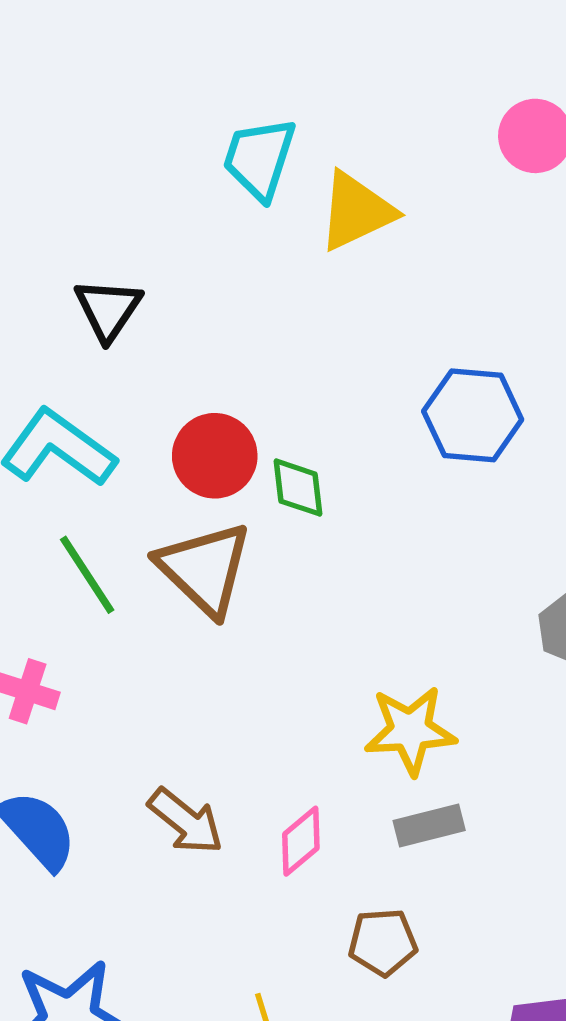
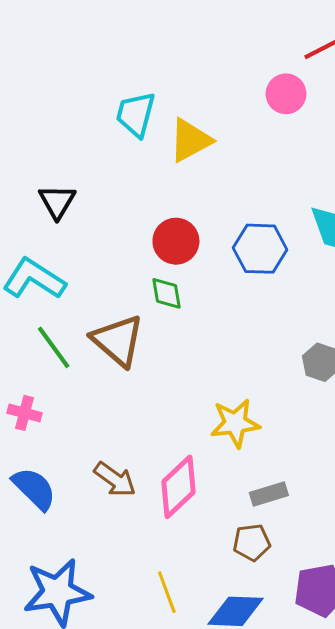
red circle: (215, 456) -> (176, 241), moved
gray rectangle: (429, 826) -> (269, 494), moved
pink diamond: (301, 841) -> (179, 487), size x1.6
brown pentagon: (383, 942) -> (252, 542), moved

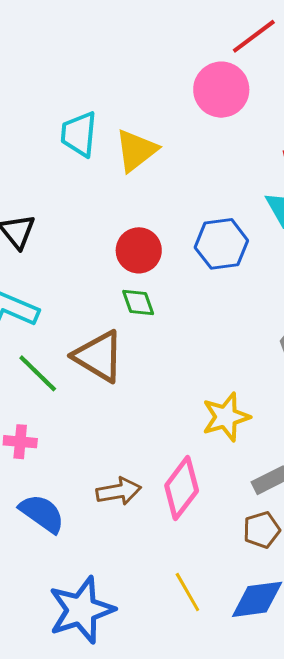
pink circle: (286, 94) -> (221, 90), size x1.4
brown arrow: (115, 479) -> (119, 491), turned -36

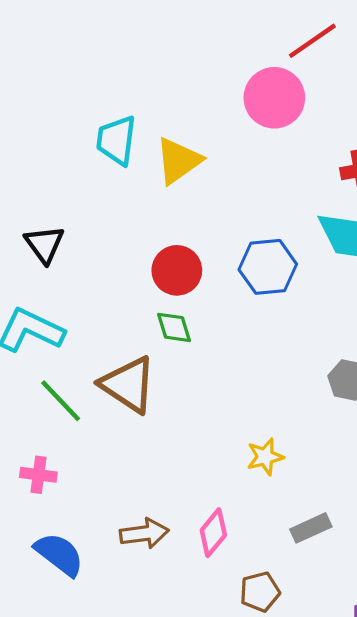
yellow star: (226, 417) -> (265, 457), size x0.7
pink diamond: (182, 488) -> (213, 533), size x0.7
brown pentagon: (262, 530) -> (260, 592), moved

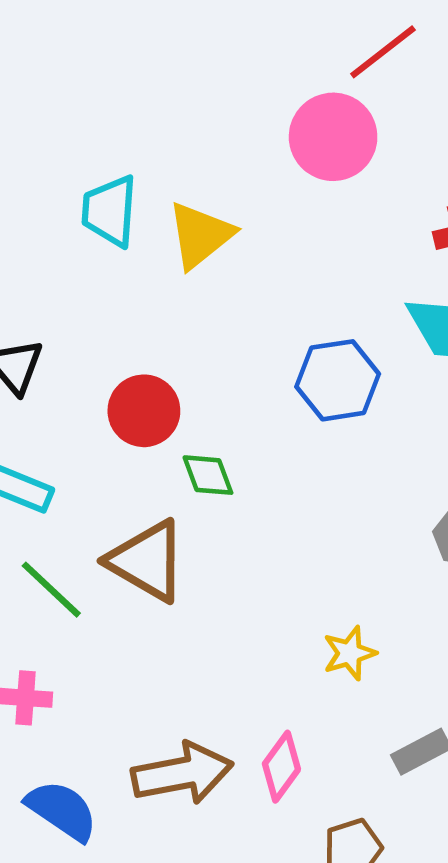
red circle: (177, 270) -> (144, 411), moved
brown arrow: (144, 533) -> (182, 773), size x1.4

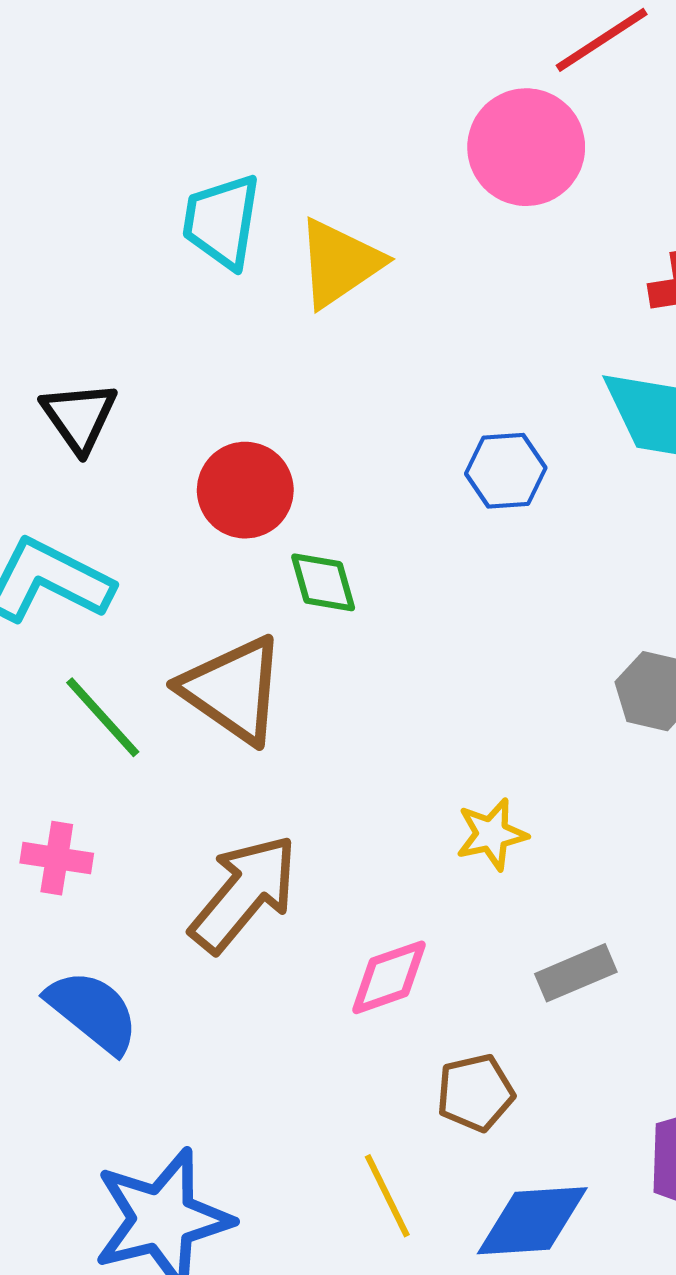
blue hexagon: (338, 380) -> (506, 471), size x0.7
pink diamond: (281, 767) -> (389, 977), turned 30
brown arrow: (182, 773) -> (244, 894), moved, turned -44

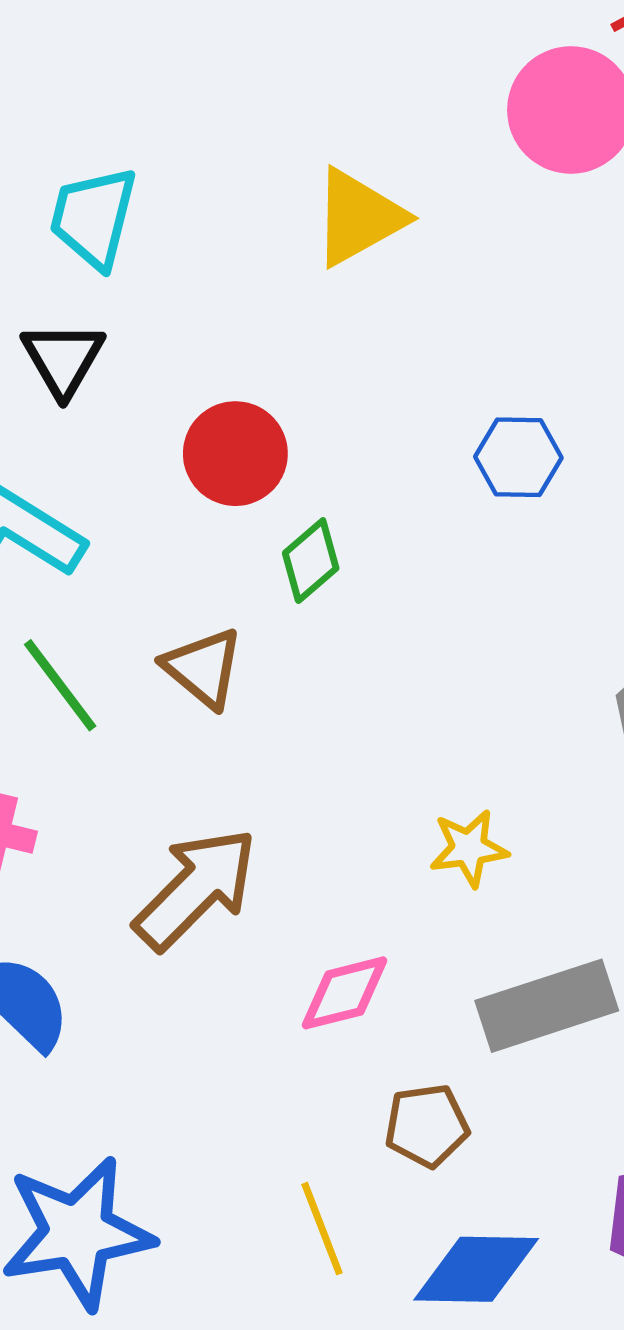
cyan trapezoid: (222, 221) -> (93, 218), moved
green diamond: (323, 582) -> (311, 561), turned 60
brown triangle: (233, 690) -> (203, 668), size x0.7
gray rectangle: (576, 973) -> (547, 1006), size x1.6

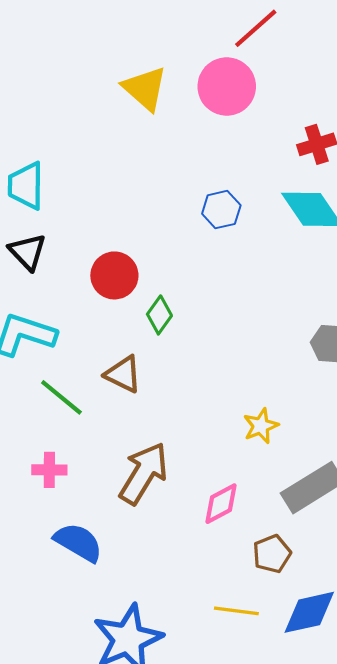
yellow triangle: (358, 217) -> (145, 88), moved, turned -36
blue hexagon: (518, 457) -> (221, 210), moved
yellow line: (322, 1229) -> (236, 611), turned -48

